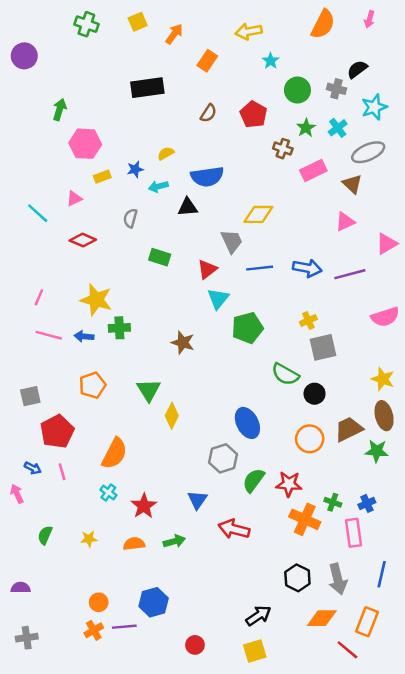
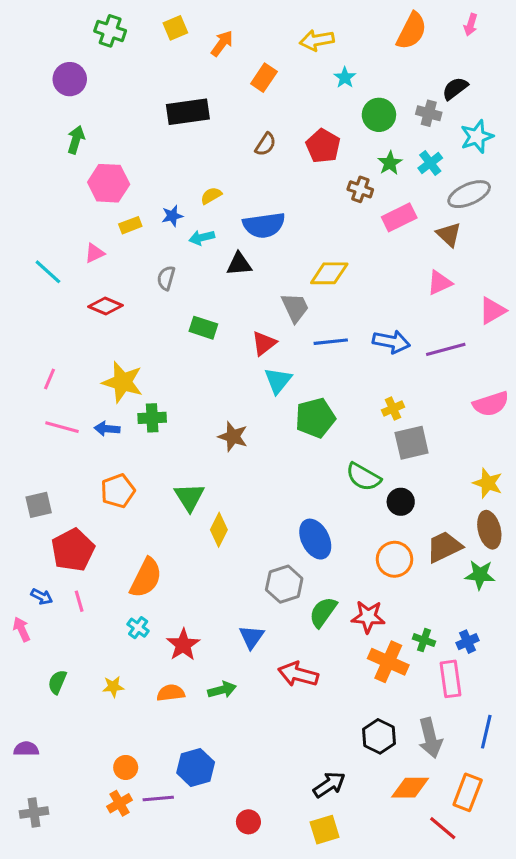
purple circle: (24, 56) -> (70, 79), moved

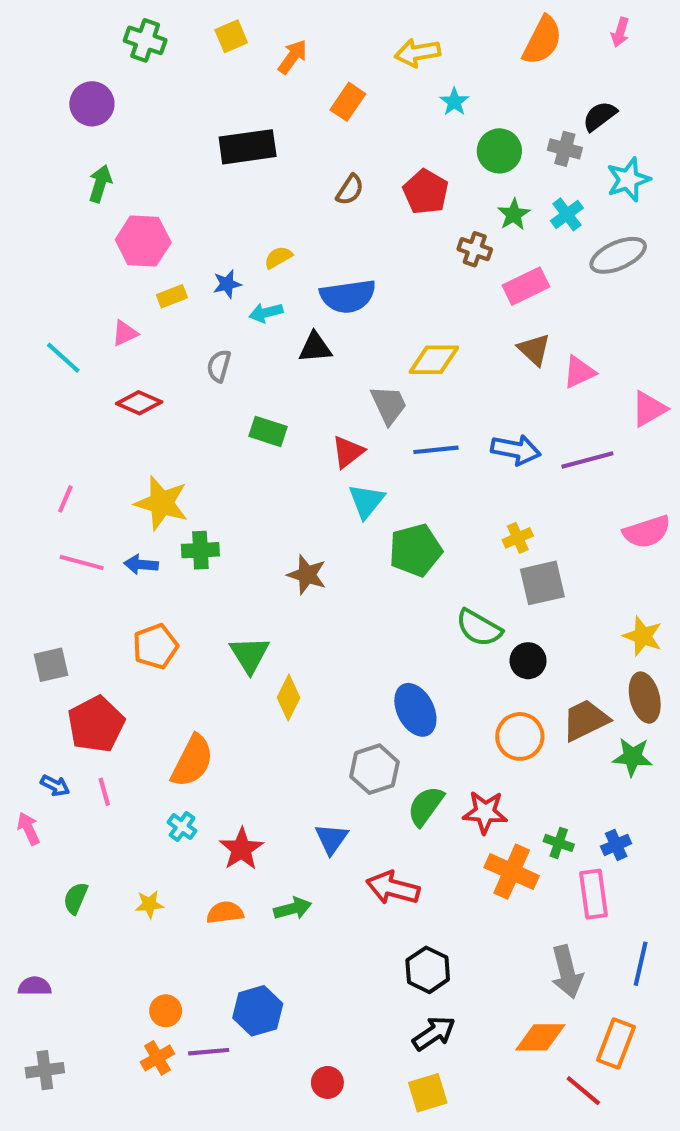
brown triangle: (449, 234) -> (534, 350), moved
black hexagon: (379, 736) -> (428, 970), moved

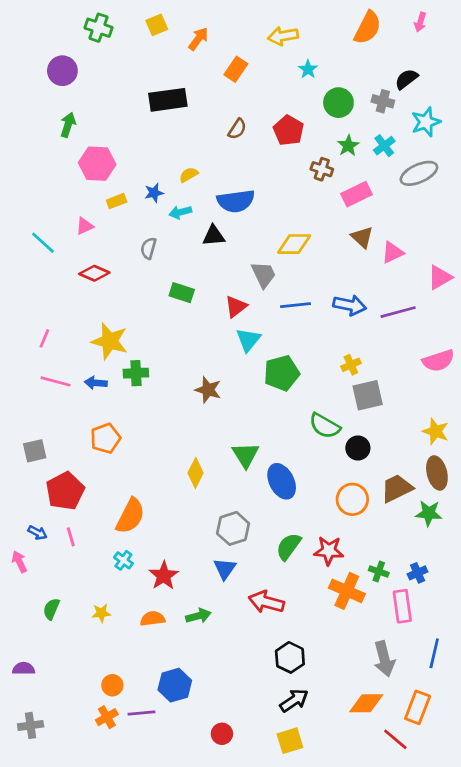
green triangle: (250, 655) -> (246, 455), moved
gray hexagon: (374, 769) -> (233, 528), moved

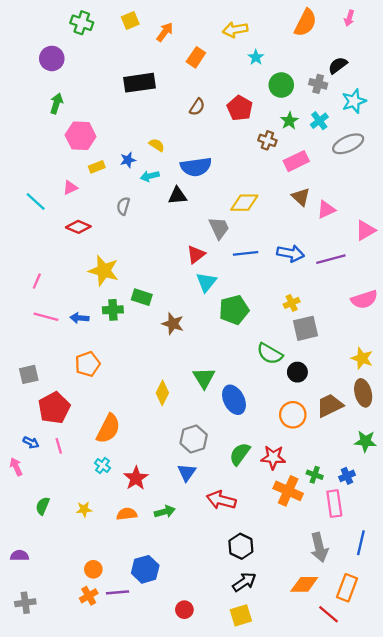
yellow semicircle: (189, 175) -> (157, 145), turned 63
green rectangle: (182, 293) -> (142, 297), moved
yellow star: (110, 341) -> (104, 271), moved
green star: (429, 513) -> (365, 441), moved

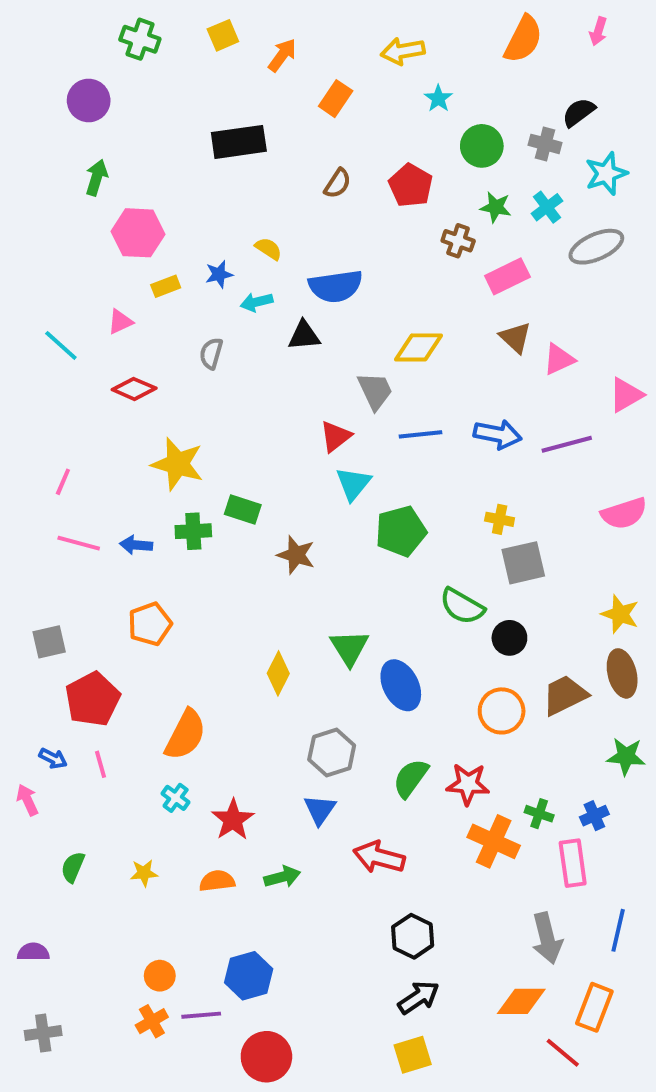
green star: (289, 121) -> (496, 207), turned -30
yellow cross: (292, 303) -> (500, 519), turned 35
red circle: (184, 610) -> (266, 1057), moved, size x1.6

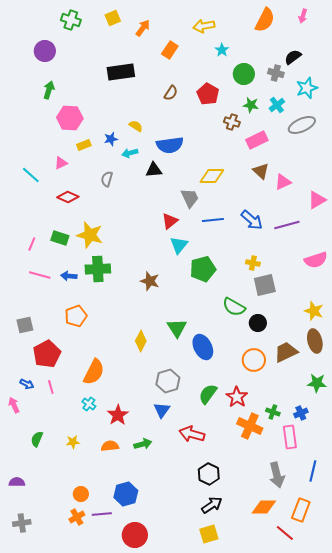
blue arrow: (498, 434) -> (252, 220), turned 30
green rectangle: (243, 509) -> (60, 238), moved
green cross: (193, 531) -> (98, 269), size x1.4
red star: (468, 784) -> (237, 397), turned 30

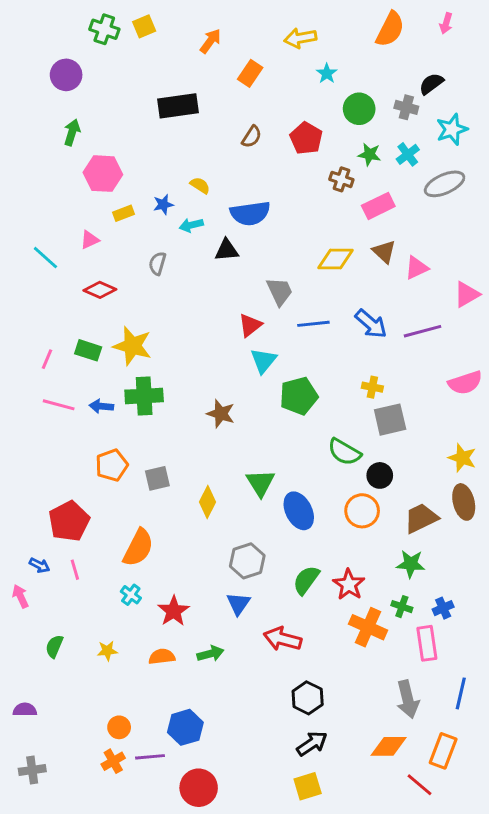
yellow square: (113, 18) -> (144, 26), moved
yellow diamond: (212, 176) -> (336, 259), moved
gray square: (25, 325) -> (157, 478), moved
orange circle: (254, 360) -> (362, 511), moved
green star: (317, 383) -> (411, 564), moved

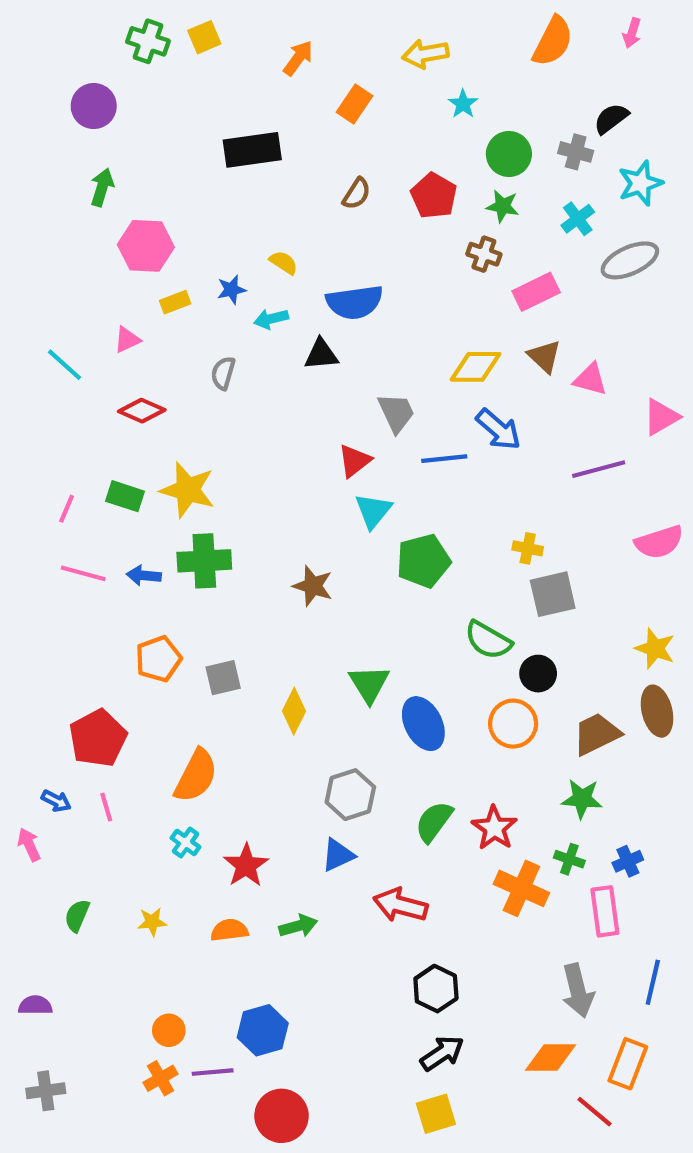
green star: (369, 154) -> (503, 206), moved
pink triangle: (417, 268) -> (590, 379), turned 40
blue arrow: (371, 324) -> (498, 429), moved
blue triangle: (238, 604) -> (338, 855), turned 30

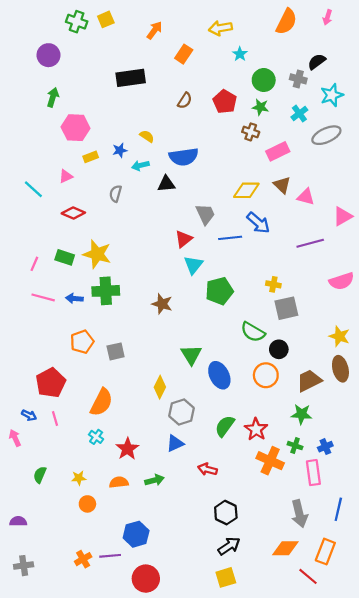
yellow diamond: (294, 711) -> (160, 387), moved
red arrow: (400, 905) -> (207, 469), size x0.7
orange circle: (169, 1030) -> (87, 504), moved

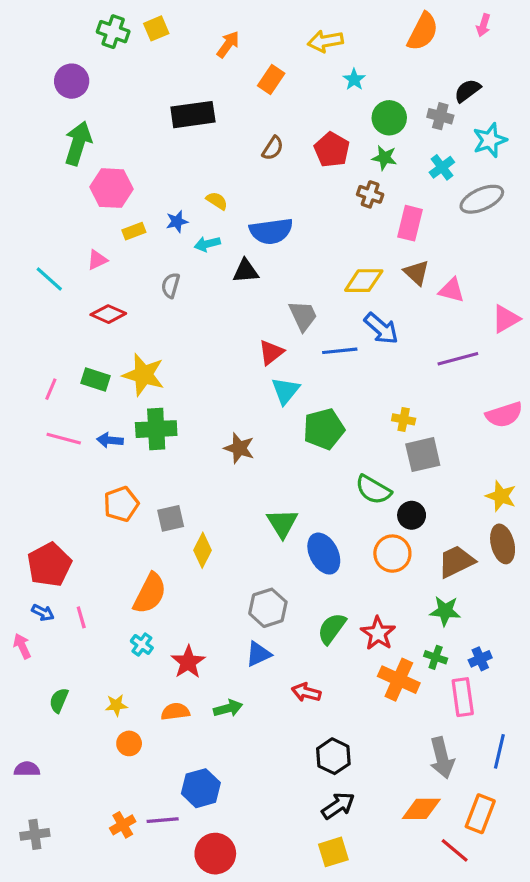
green arrow: (53, 97) -> (78, 143), size x1.5
pink rectangle: (278, 151) -> (410, 223), turned -50
red pentagon: (51, 383) -> (49, 565), moved
yellow diamond: (160, 387) -> (202, 550), moved

